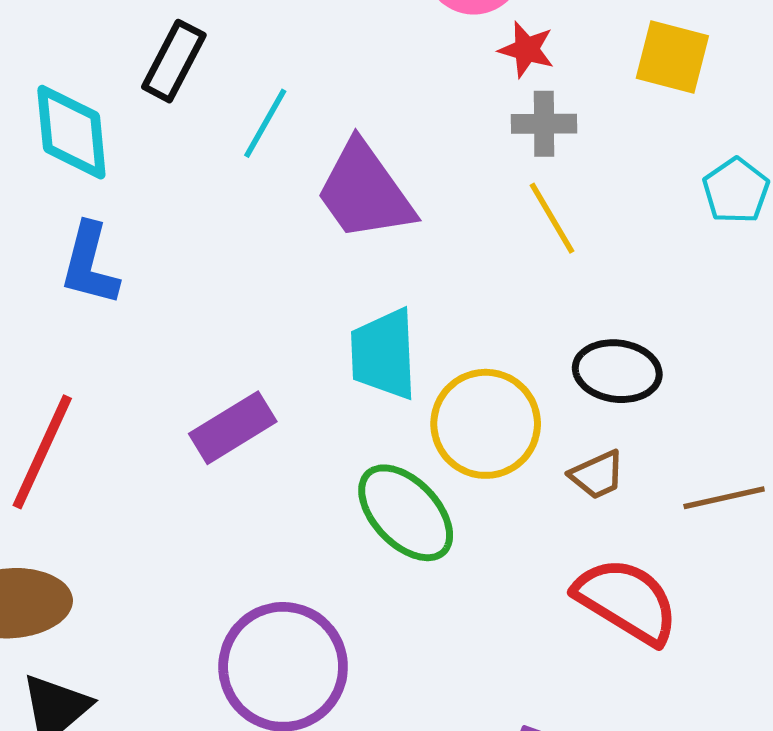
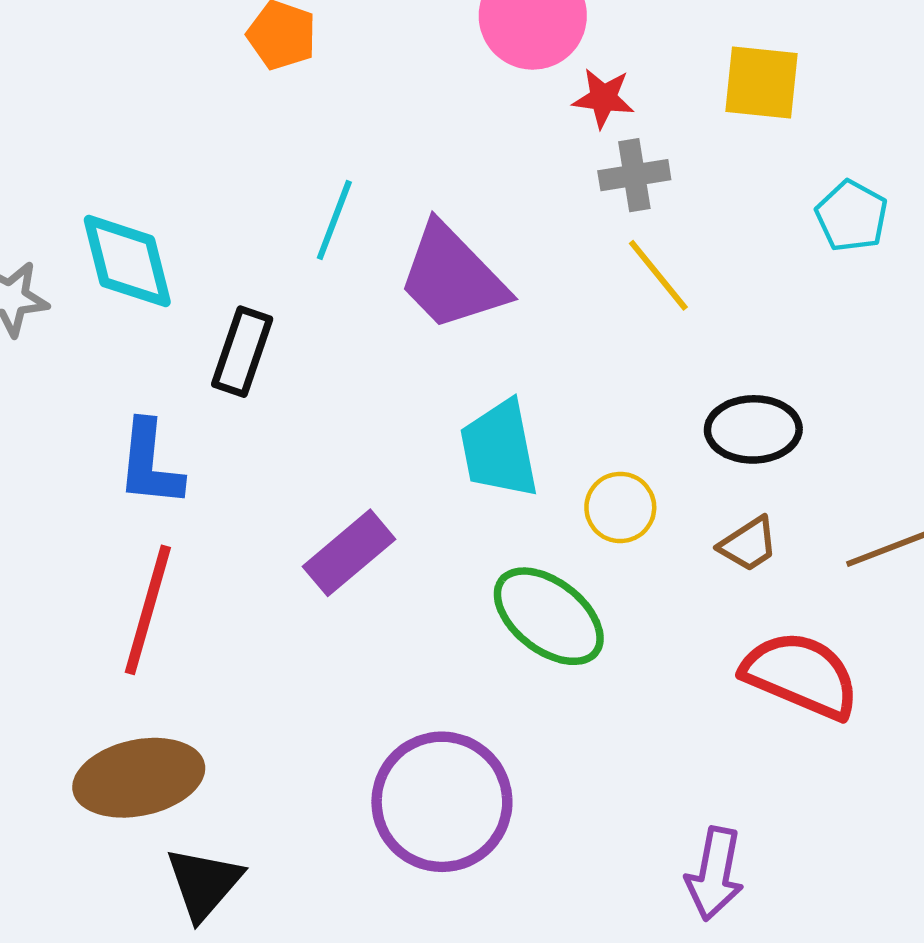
black rectangle: (174, 61) -> (242, 352), moved
blue L-shape: (90, 264) -> (150, 464), moved
yellow circle: (486, 424) -> (620, 507), size x0.6

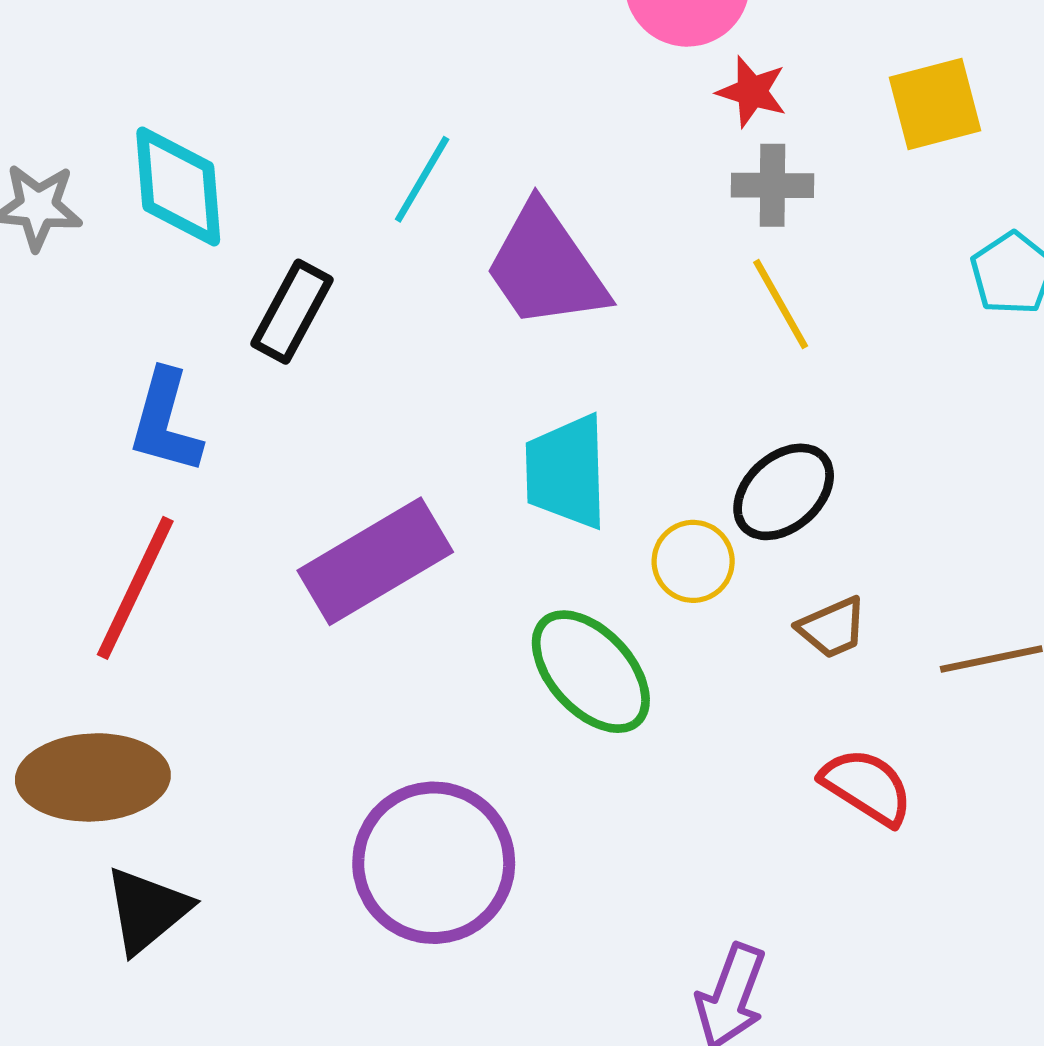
yellow square: (761, 83) -> (935, 104), turned -30
black ellipse: (753, 429) -> (784, 492), moved, turned -50
purple rectangle: (349, 553) -> (375, 561), size x1.4
red semicircle: (801, 675) -> (867, 787), size x0.7

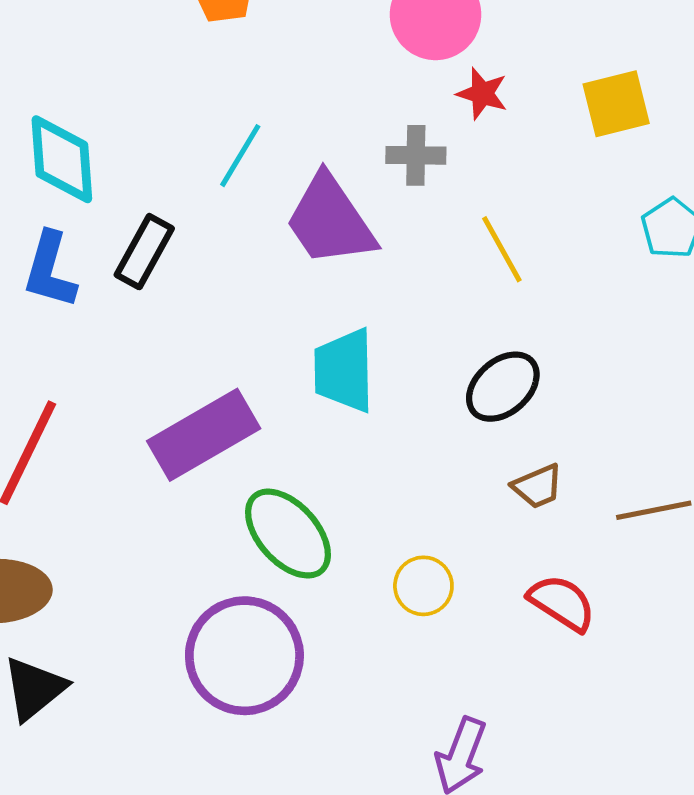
gray cross: (772, 185) -> (416, 155), moved
blue L-shape: (165, 422) -> (50, 270), moved
yellow circle: (693, 561) -> (423, 586), moved
green ellipse: (591, 672) -> (288, 534), moved

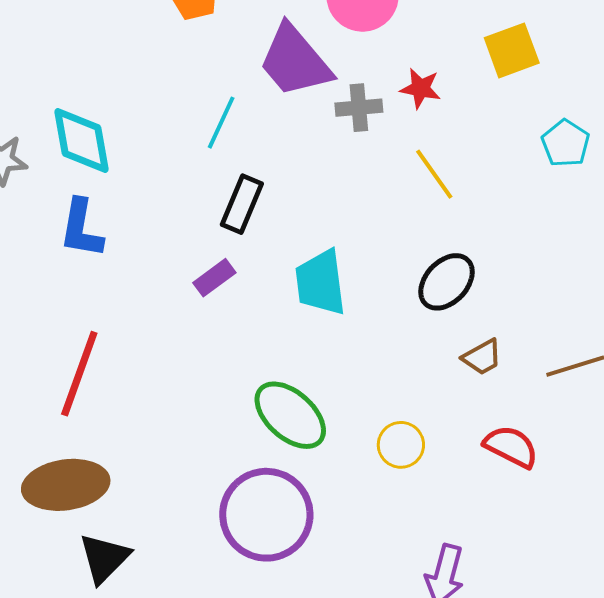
red star: (482, 94) -> (420, 88), moved
purple trapezoid: (330, 220) -> (295, 61), moved
black rectangle: (144, 252) -> (242, 204), moved
purple rectangle: (204, 435) -> (214, 278), moved, size x0.5

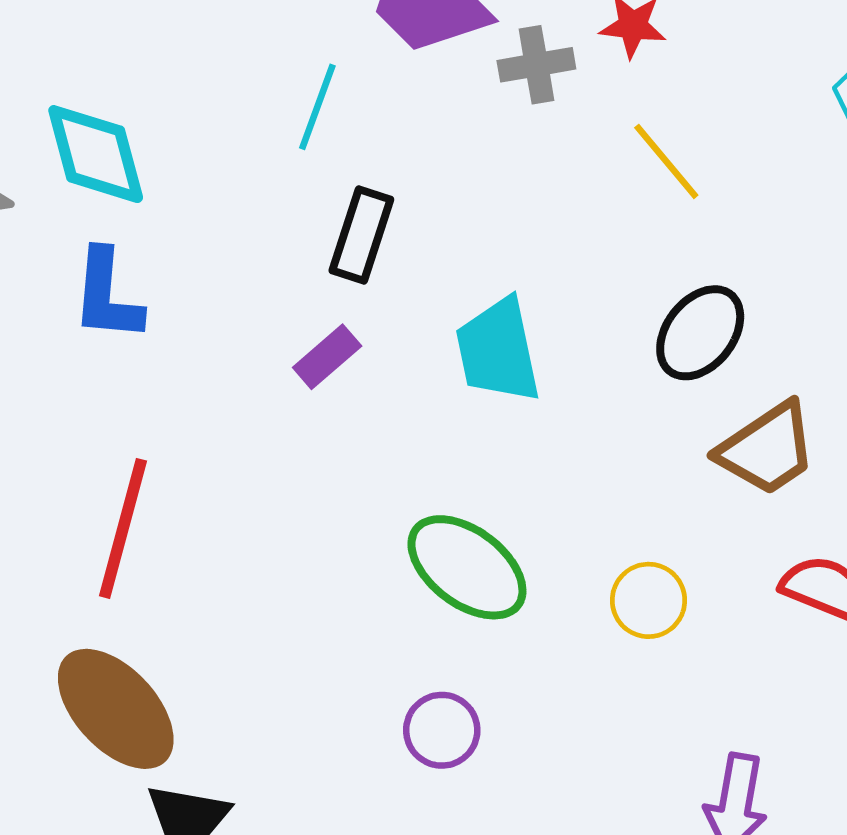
brown trapezoid: (482, 357) -> (767, 449), size x1.6
brown ellipse: (66, 485) -> (116, 709), turned 60
purple circle: (266, 515) -> (442, 730), size x0.5

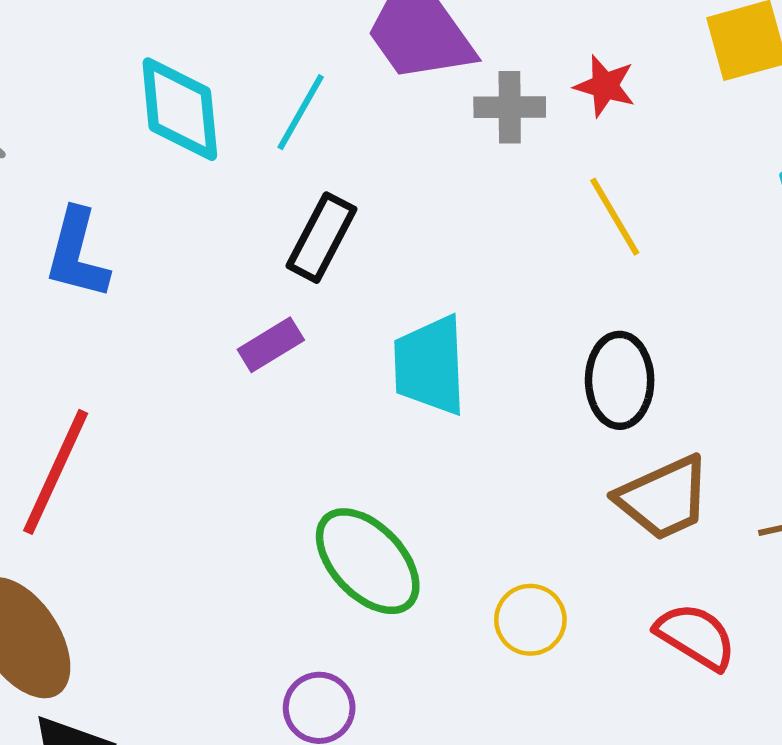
cyan diamond: (96, 154) -> (180, 109), moved
black ellipse: (700, 333) -> (620, 380), turned -48

